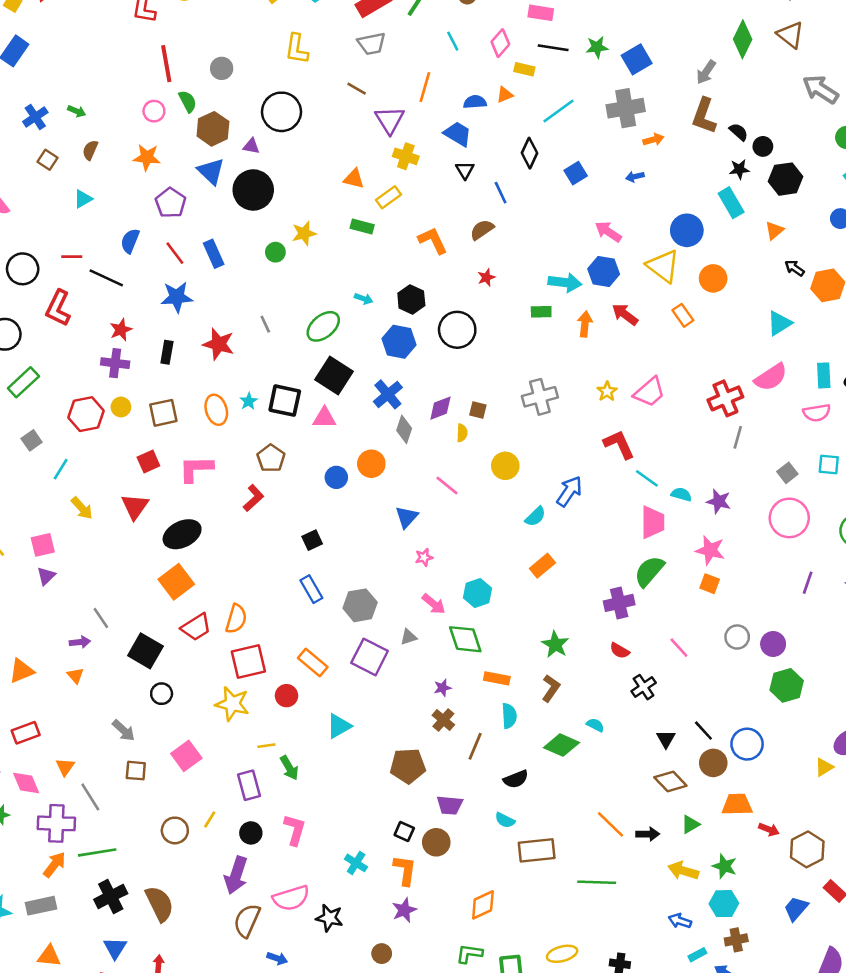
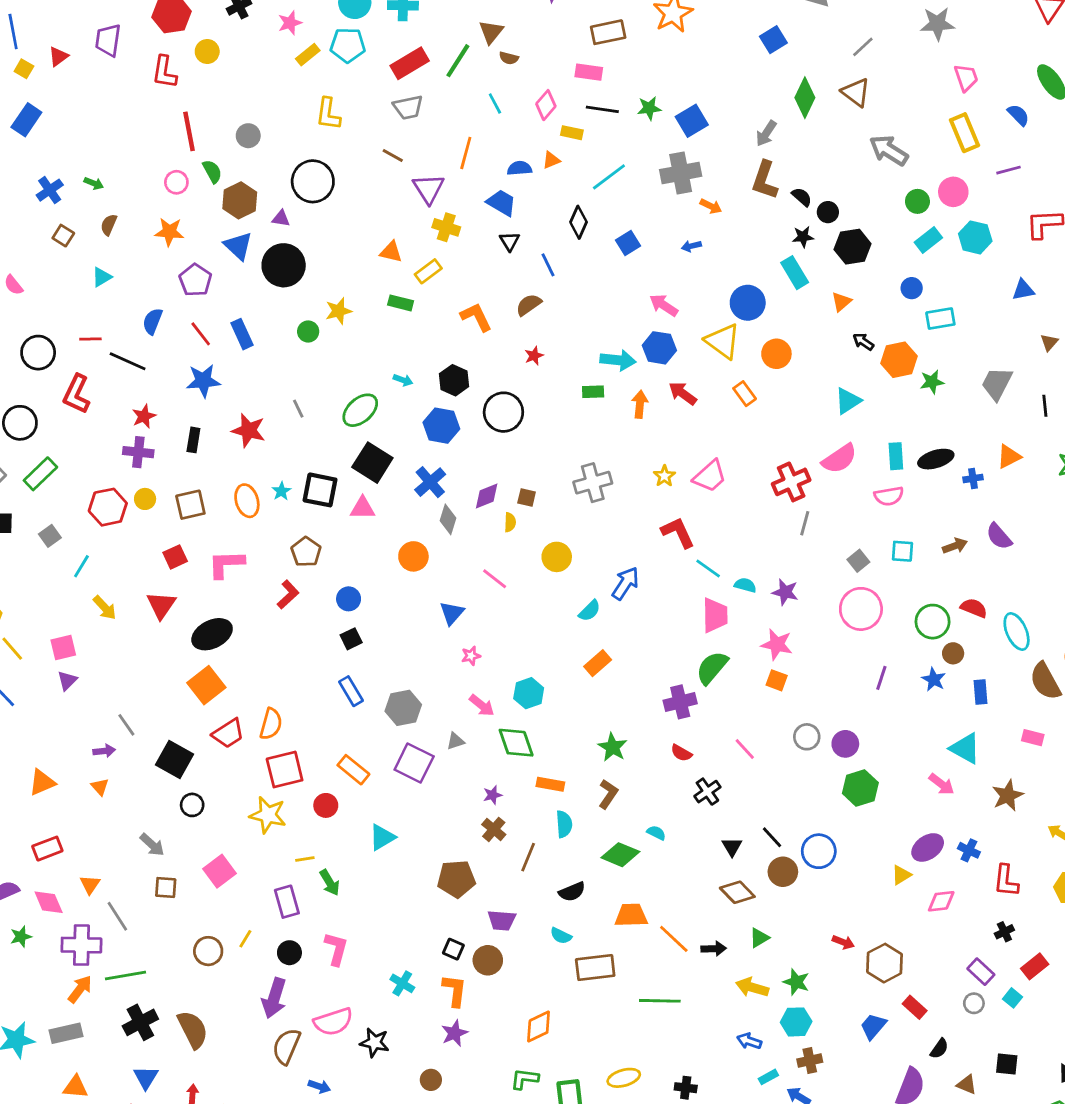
orange arrow: (653, 140) -> (711, 206), turned 42
blue circle: (336, 477) -> (349, 599), moved
orange trapezoid: (737, 805) -> (631, 915), moved

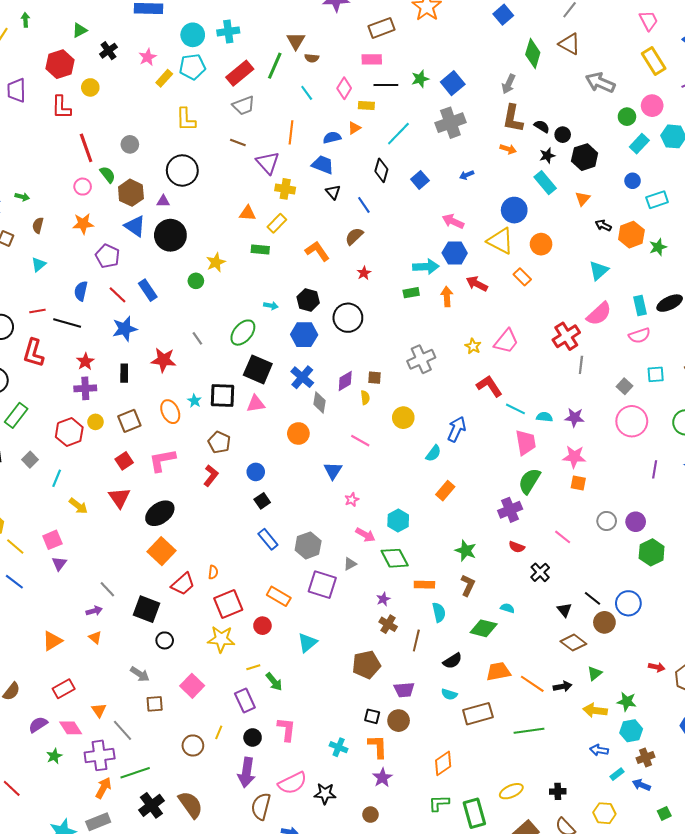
orange arrow: (711, 206) -> (508, 149), moved
orange semicircle: (271, 724) -> (213, 572), size x0.6

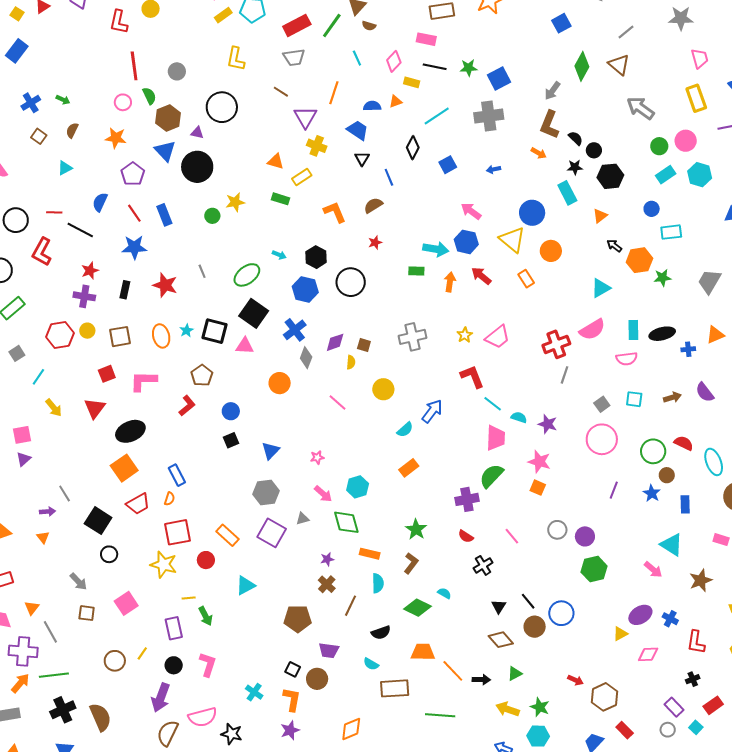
blue triangle: (333, 471) -> (271, 451), moved
blue rectangle: (268, 539) -> (177, 475), moved

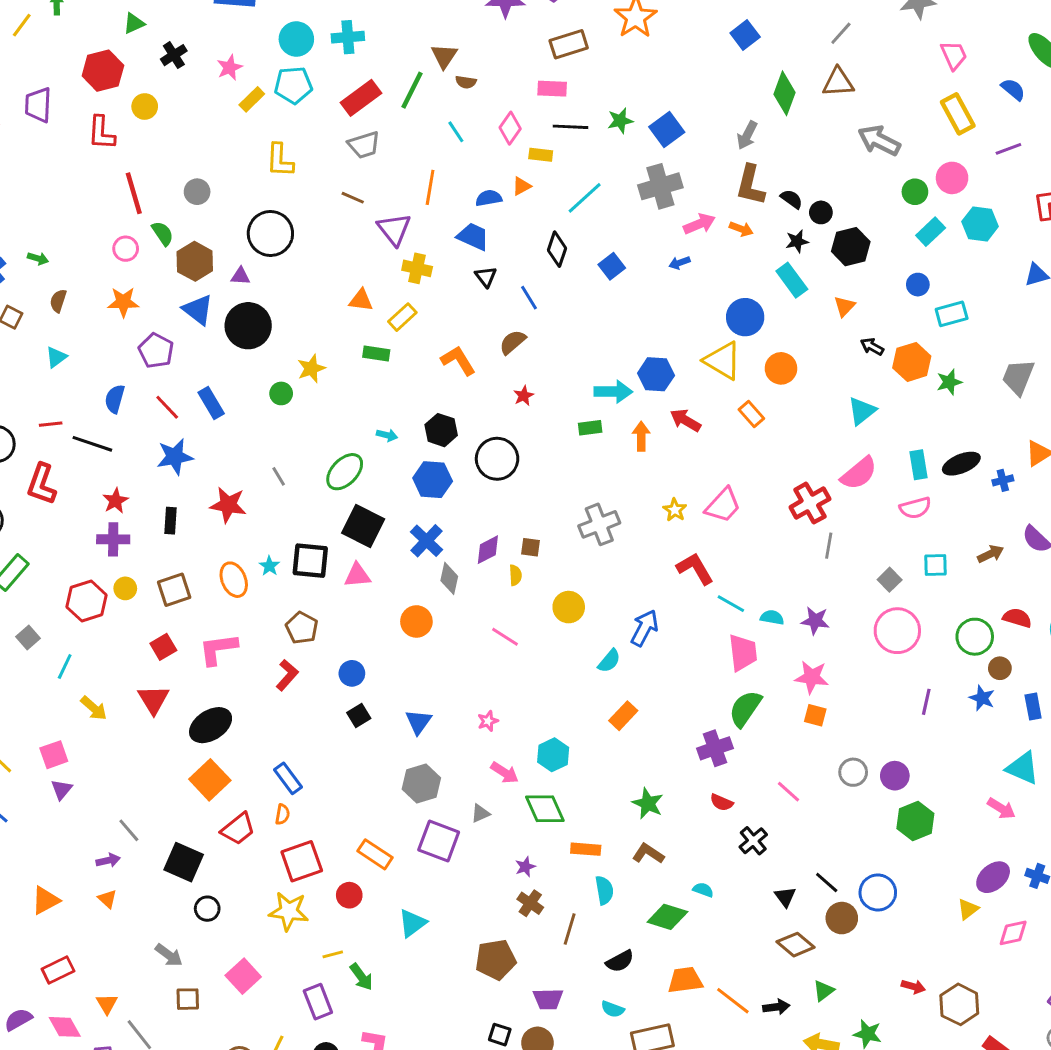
brown triangle: (619, 65) -> (838, 82), turned -35
pink arrow: (471, 211) -> (699, 224), moved, turned 130
brown L-shape: (411, 563) -> (648, 854), turned -85

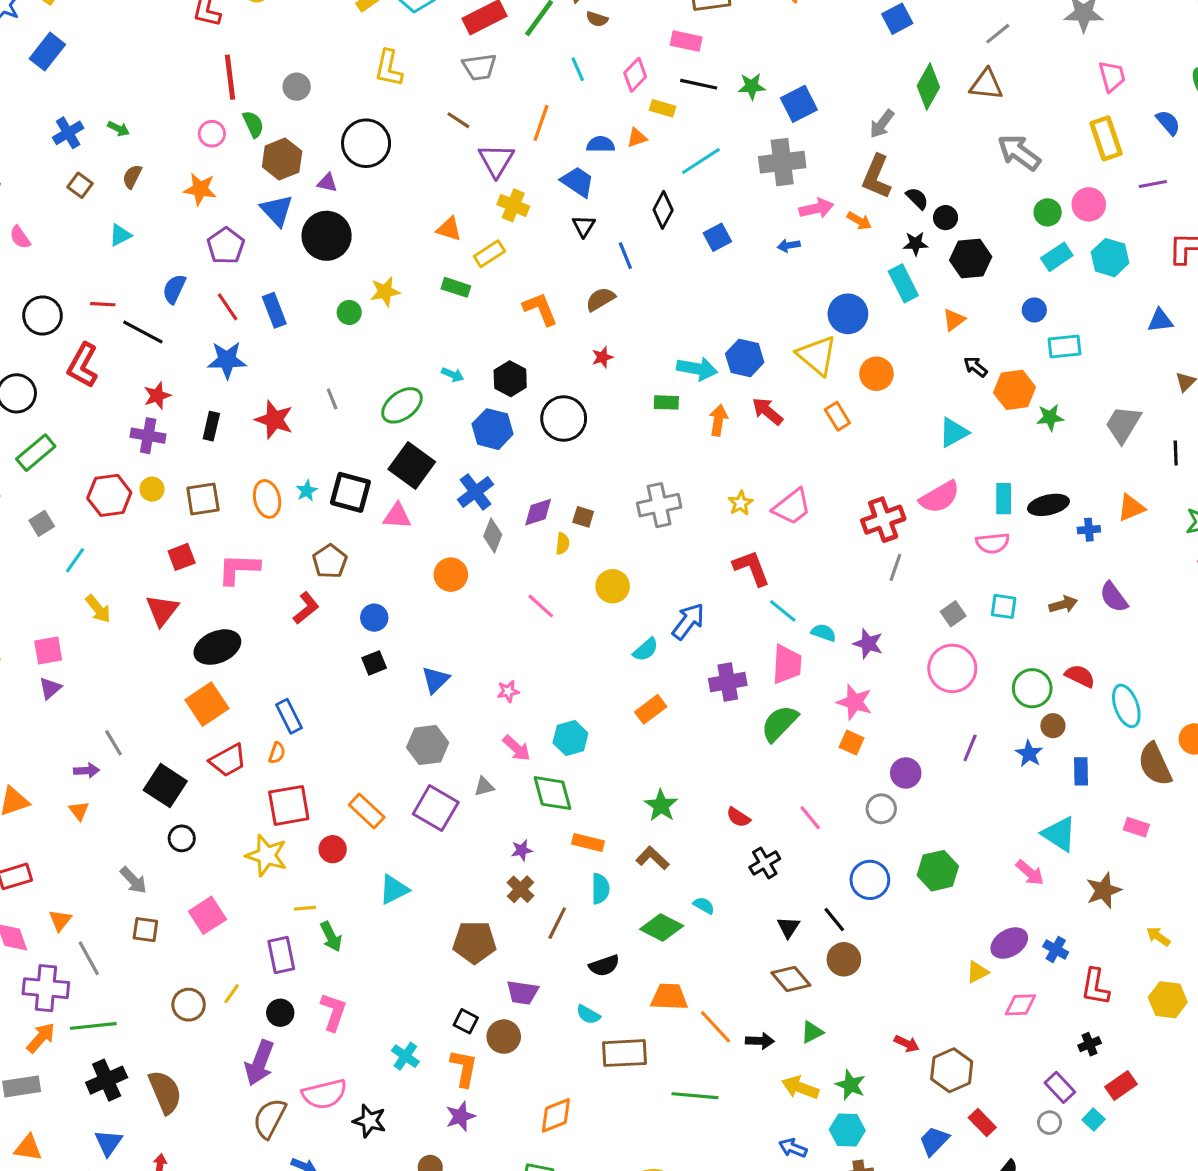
purple cross: (715, 748) -> (728, 682), moved
purple circle: (895, 776) -> (906, 773), moved
blue circle: (878, 892) -> (870, 880), moved

